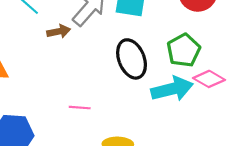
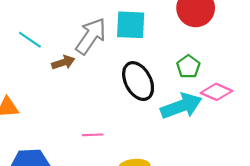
green pentagon: (184, 50) -> (188, 67), size x0.7

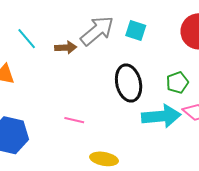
cyan square: (131, 25) -> (136, 30), size x0.7
cyan line: (30, 40) -> (27, 39), moved

